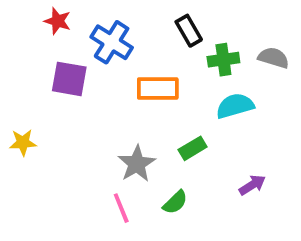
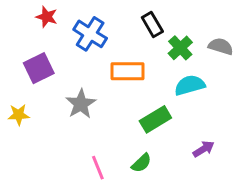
green cross: (223, 60) -> (180, 48), turned -35
purple square: (69, 79) -> (39, 68), moved, turned -36
green rectangle: (193, 148) -> (155, 119), size x1.4
gray star: (137, 164) -> (81, 104), moved

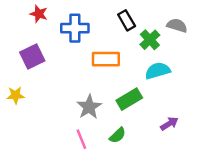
blue cross: (90, 34) -> (75, 28), turned -32
gray semicircle: (221, 46) -> (177, 25), moved
gray star: (81, 104) -> (89, 107), moved

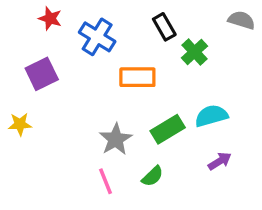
gray semicircle: (177, 25) -> (241, 20), moved
blue cross: (75, 28) -> (97, 37), turned 32
cyan semicircle: (158, 71) -> (211, 116), moved

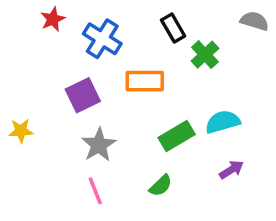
red star: (50, 18) -> (53, 19), turned 30
purple square: (42, 74) -> (83, 95), moved
gray star: (116, 139) -> (99, 145), moved
pink line: (106, 181) -> (95, 191), moved

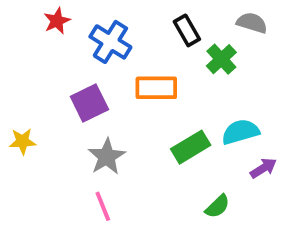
gray semicircle: (254, 21) -> (252, 23), moved
purple arrow: (231, 170) -> (263, 168), moved
green semicircle: (161, 186) -> (217, 206), moved

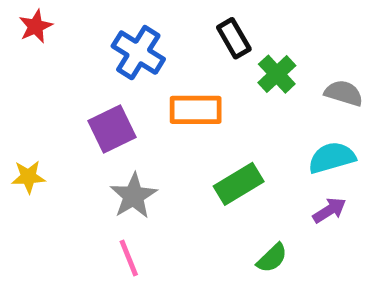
red star: (57, 21) -> (36, 26), moved
gray semicircle: (252, 23) -> (344, 93), moved
cyan semicircle: (240, 132) -> (332, 158), moved

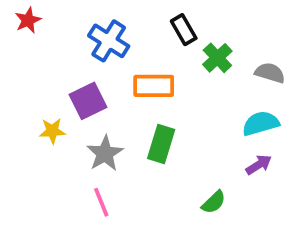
yellow star: (28, 177) -> (52, 131), moved
green rectangle: (239, 184) -> (161, 144), moved, turned -42

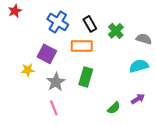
black rectangle: (184, 30) -> (90, 24), moved
purple square: (88, 101) -> (47, 54), turned -36
purple arrow: (259, 165) -> (138, 99), moved

